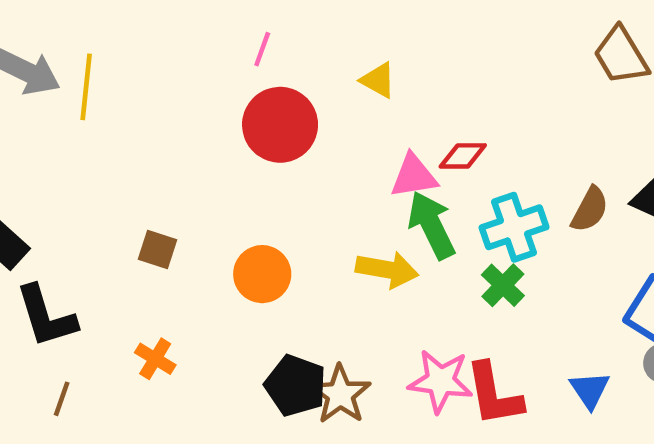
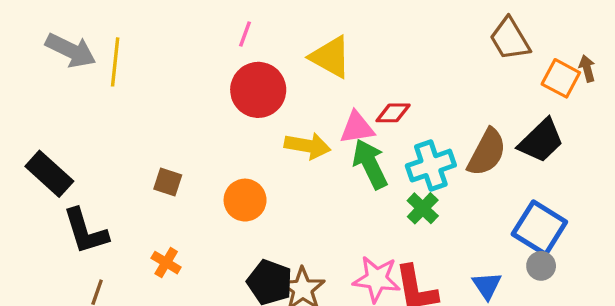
yellow triangle: (378, 80) -> (331, 57), size x1.6
brown semicircle: (590, 209) -> (487, 152), size x1.4
yellow arrow: (387, 270) -> (308, 146), moved

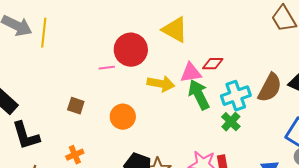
pink line: (245, 34) -> (107, 68), moved, turned 63
orange cross: (166, 263) -> (75, 155), turned 36

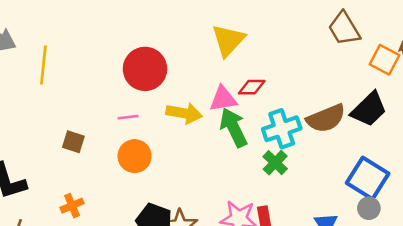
yellow triangle: (175, 30) -> (228, 40), moved, turned 44
yellow line: (44, 33) -> (43, 65), moved
pink line: (107, 68) -> (128, 117), moved
brown semicircle: (270, 88) -> (326, 118), turned 40

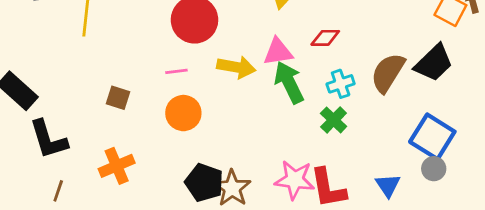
red diamond: (252, 87) -> (325, 38), moved
brown semicircle: (326, 118) -> (388, 73), turned 144
cyan cross: (282, 129) -> (341, 84), size x0.7
orange cross: (72, 206) -> (117, 166), size x1.4

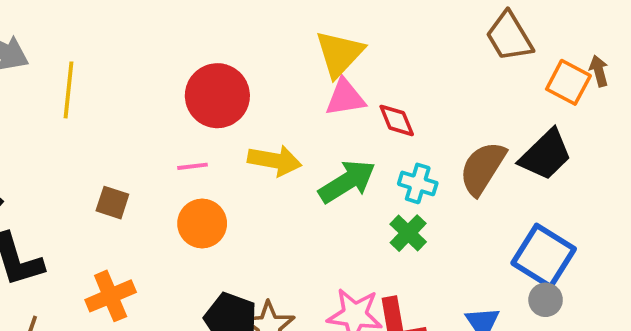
red diamond: (325, 38) -> (397, 120), turned 68
pink triangle: (278, 52) -> (345, 98), moved
green arrow: (289, 82) -> (347, 182), turned 84
cyan cross: (341, 84) -> (418, 183), turned 36

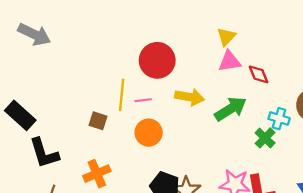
yellow triangle: (339, 54) -> (226, 37), size x0.7
yellow line: (69, 90) -> (122, 95), moved
cyan cross: (418, 183) -> (279, 119), moved

